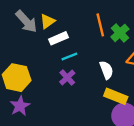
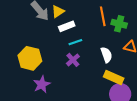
green cross: (120, 33) -> (119, 24), turned -35
purple star: (20, 106) -> (42, 84), moved

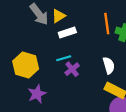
cyan line: (75, 42) -> (64, 58), moved

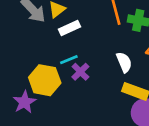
yellow hexagon: (26, 65) -> (45, 80), moved
purple star: (37, 94) -> (24, 102), moved

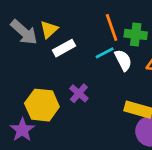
cyan line: (69, 60) -> (105, 53), moved
white semicircle: (124, 62) -> (123, 60), moved

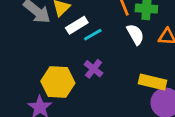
cyan line: (105, 53) -> (93, 35), moved

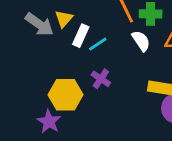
white rectangle: (77, 25) -> (81, 36), turned -30

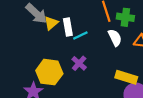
yellow triangle: (64, 19) -> (51, 23), moved
white rectangle: (81, 36) -> (68, 27), turned -42

